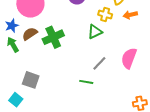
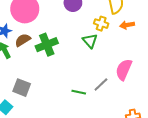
green triangle: (95, 32) -> (90, 41), turned -49
gray line: (99, 63) -> (101, 85), moved

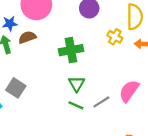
green triangle: (90, 41) -> (77, 84), moved
green cross: (47, 45) -> (71, 50), moved

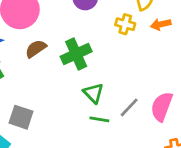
brown semicircle: (27, 37) -> (36, 49), moved
pink semicircle: (129, 91) -> (162, 107), moved

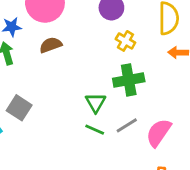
yellow cross: (125, 24) -> (125, 41), moved
green cross: (76, 54) -> (129, 80), moved

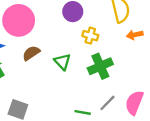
green triangle: (96, 103) -> (62, 62), moved

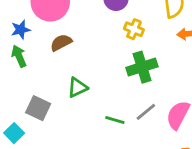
green triangle: (62, 62) -> (77, 87), moved, turned 42

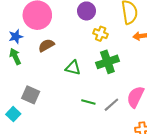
green triangle: (77, 87) -> (73, 68), moved, turned 42
gray line: (146, 112) -> (111, 105), moved

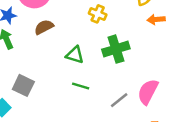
yellow cross: (101, 34) -> (98, 14), moved
green line: (88, 102) -> (81, 86), moved

